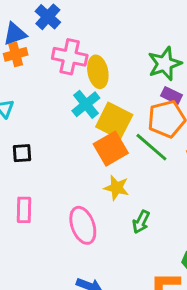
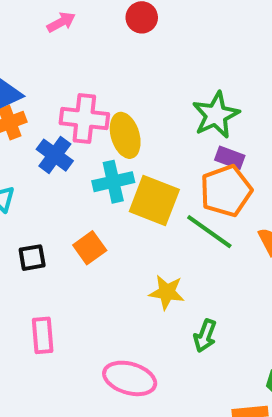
blue cross: (48, 17) -> (55, 155), moved
cyan cross: (86, 104) -> (113, 182), turned 32
orange square: (111, 149) -> (90, 248), moved, size x0.7
pink ellipse: (83, 225) -> (130, 378), moved, turned -48

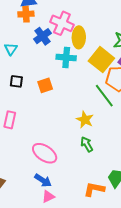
yellow square: (154, 200) -> (101, 60), moved
yellow star: (167, 292) -> (85, 120), moved
green arrow: (205, 336) -> (87, 144), turned 112

